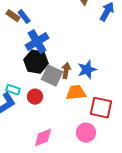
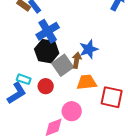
blue star: (87, 70) -> (89, 49), moved
gray square: (52, 76) -> (63, 65), turned 30
pink circle: (86, 133) -> (72, 111), moved

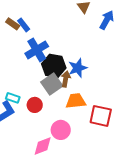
black hexagon: (47, 51) -> (54, 66), moved

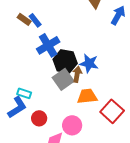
blue star: (78, 68) -> (89, 63), turned 30
red circle: (35, 105) -> (39, 118), moved
red square: (101, 116) -> (112, 111), turned 30

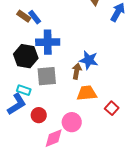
blue cross: (48, 45) -> (48, 42), turned 30
black hexagon: (65, 61) -> (26, 56), moved
gray square: (63, 79) -> (47, 76), moved, turned 30
red square: (112, 111) -> (112, 108), size x0.6

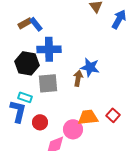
brown rectangle: (24, 16) -> (25, 23), turned -64
orange trapezoid: (87, 93) -> (88, 117), moved
blue L-shape: (17, 104) -> (18, 111), turned -45

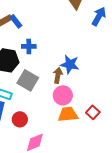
blue cross: (49, 49) -> (29, 46), size x0.6
gray square: (48, 83) -> (28, 80), turned 35
pink circle: (73, 129) -> (63, 95), moved

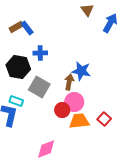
red circle: (20, 119) -> (62, 110), moved

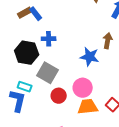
brown arrow: (69, 82) -> (108, 41), moved
red circle: (62, 110) -> (59, 96), moved

